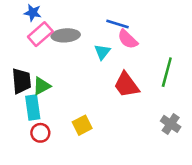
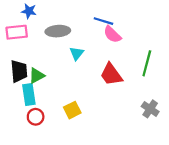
pink rectangle: (40, 34) -> (17, 32), moved, turned 35
cyan triangle: (102, 52) -> (77, 53), moved

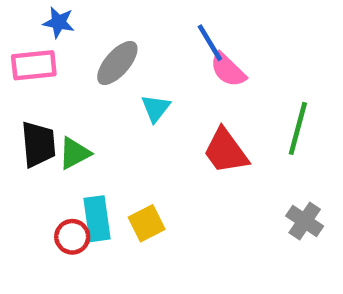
blue line: (103, 21) -> (210, 43), turned 42
gray ellipse: (58, 31) -> (117, 63), turned -45
cyan rectangle: (29, 95) -> (97, 219), moved

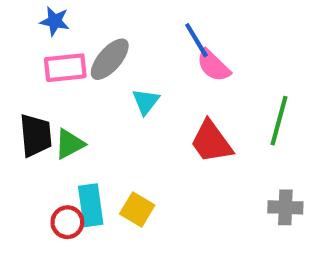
pink rectangle: (34, 65) -> (65, 68), moved
gray cross: (305, 221) -> (285, 207), turned -32
yellow square: (147, 223) -> (137, 209), turned -32

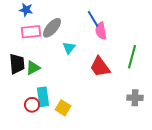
pink semicircle: (213, 66) -> (101, 31), turned 36
yellow square: (137, 209) -> (63, 108), moved

